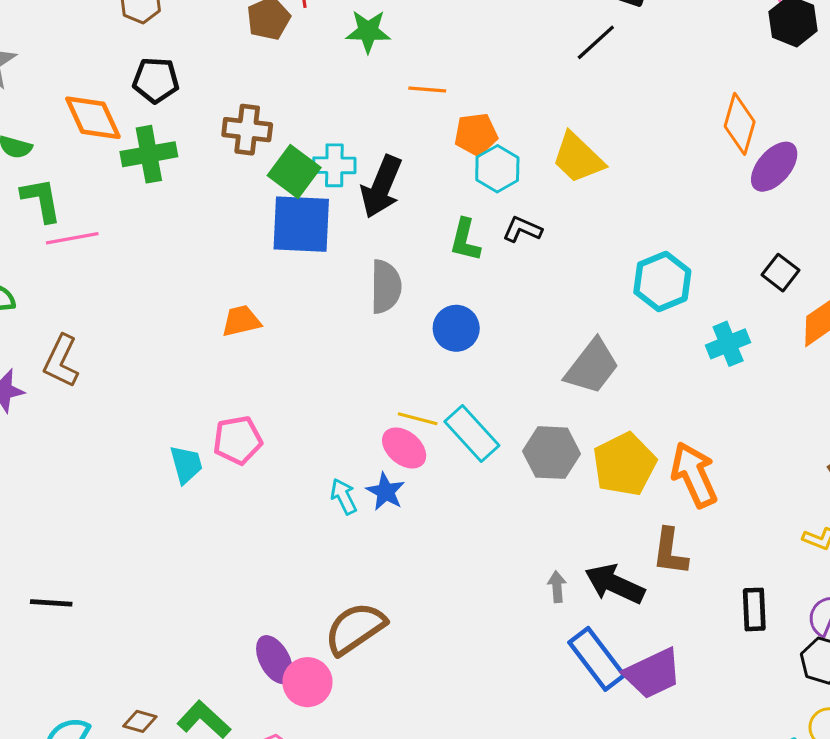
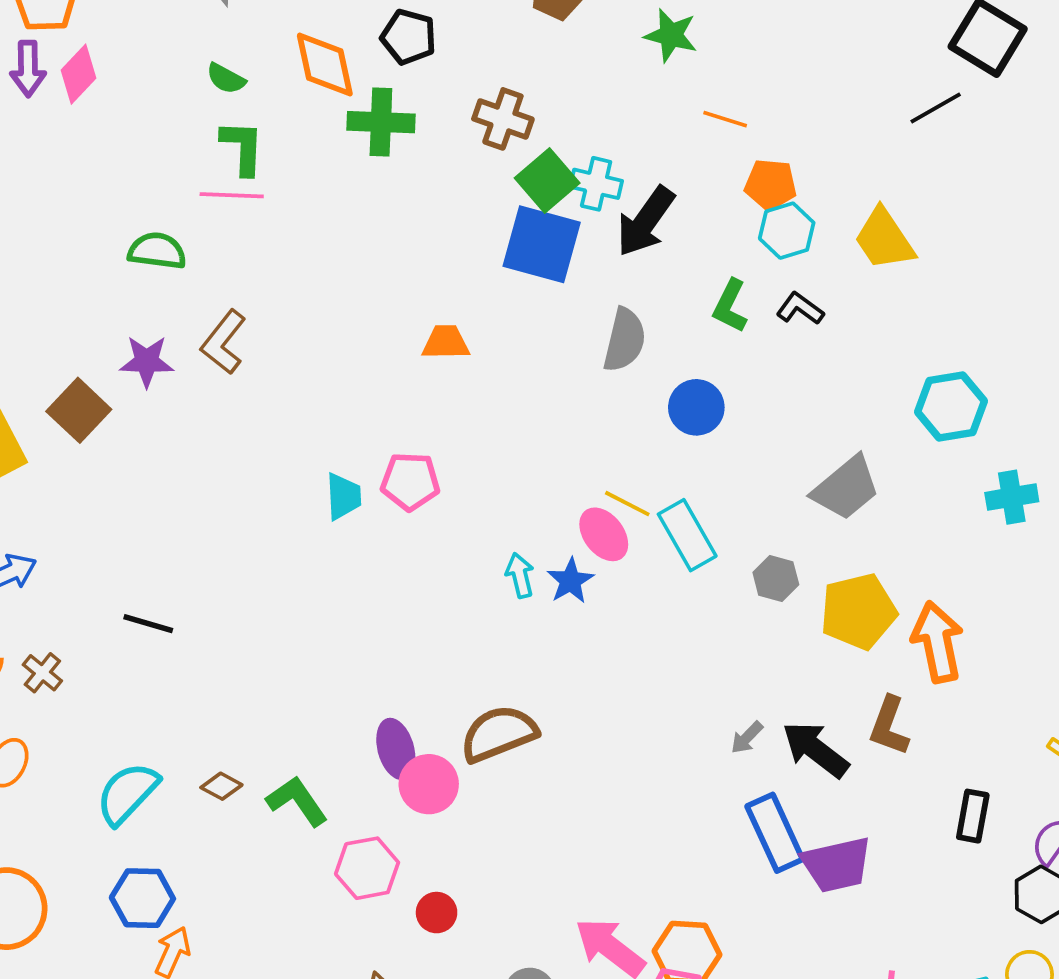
pink line: (72, 238) -> (232, 195), moved
gray hexagon: (552, 453) -> (776, 578), size x0.7
gray arrow: (557, 587) -> (747, 738), turned -144

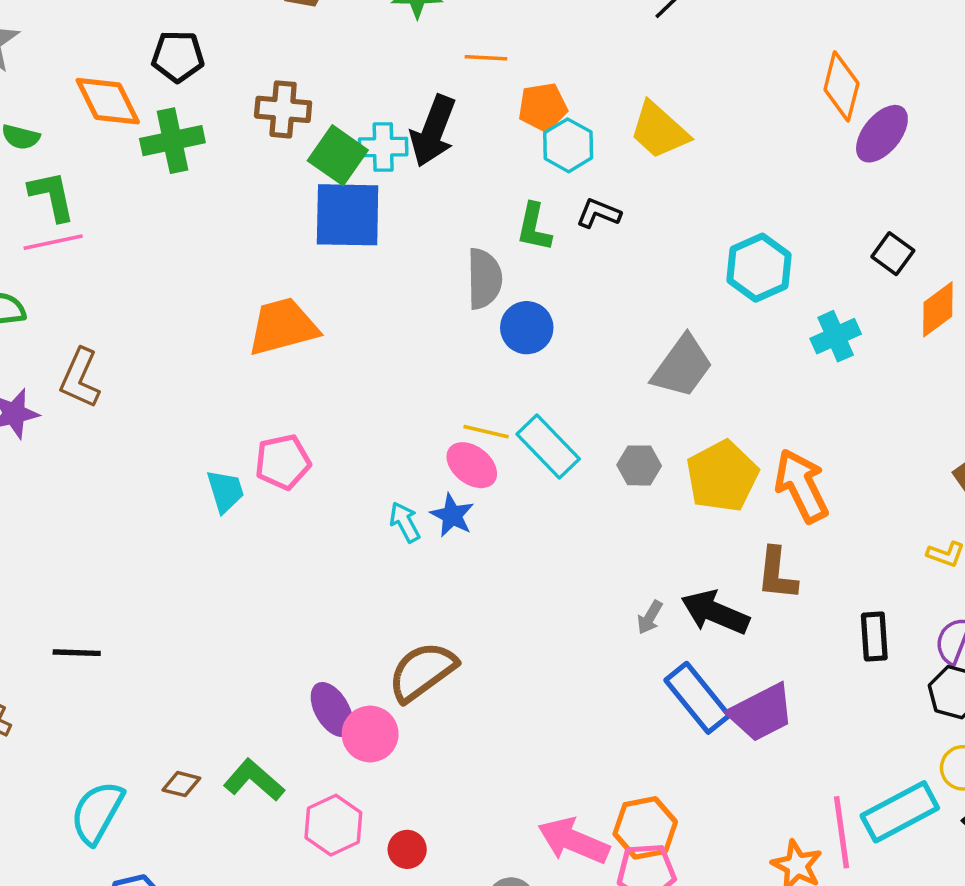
black arrow: (646, 221) -> (433, 131), moved
gray semicircle: (625, 340) -> (484, 279), moved
orange trapezoid: (446, 342) -> (283, 327), size x1.6

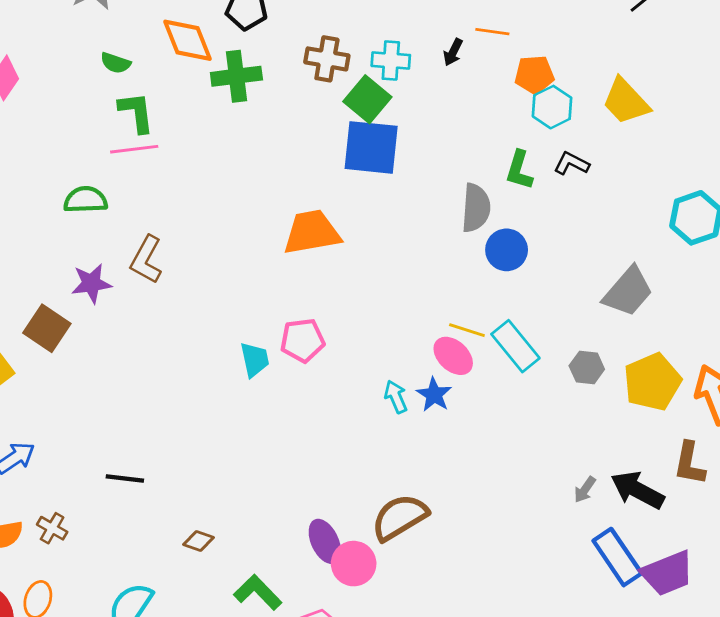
black arrow: (433, 131) -> (453, 52), moved, size x0.5
cyan cross: (383, 147) -> (391, 60), moved
brown diamond: (181, 784) -> (199, 541), moved

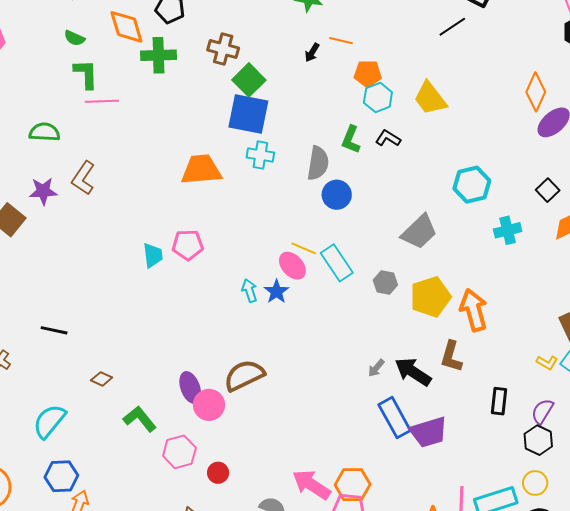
cyan cross: (391, 60) -> (260, 155), moved
pink line: (134, 149) -> (102, 101), moved

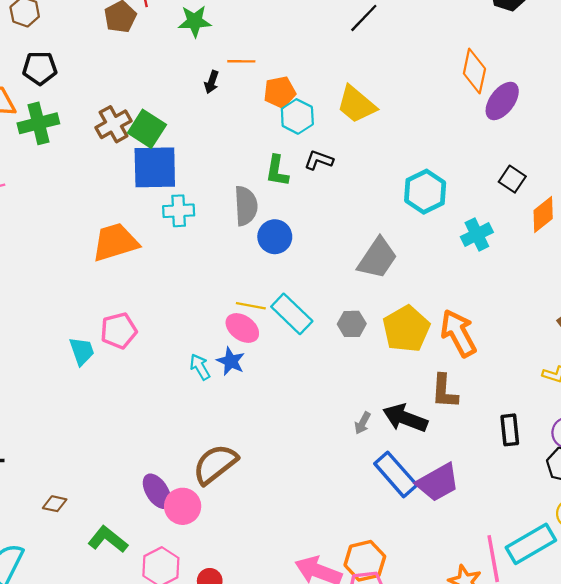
brown cross: (223, 49) -> (113, 124), moved, turned -32

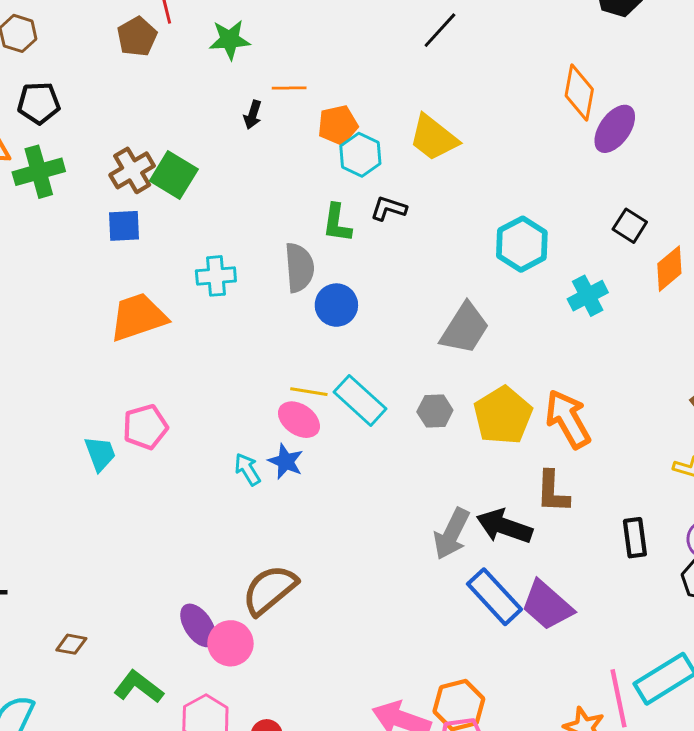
blue square: (155, 167) -> (124, 226), moved, size x0.6
gray arrow: (363, 423) -> (452, 534), size x1.8
purple trapezoid: (438, 482) -> (547, 605), turned 72

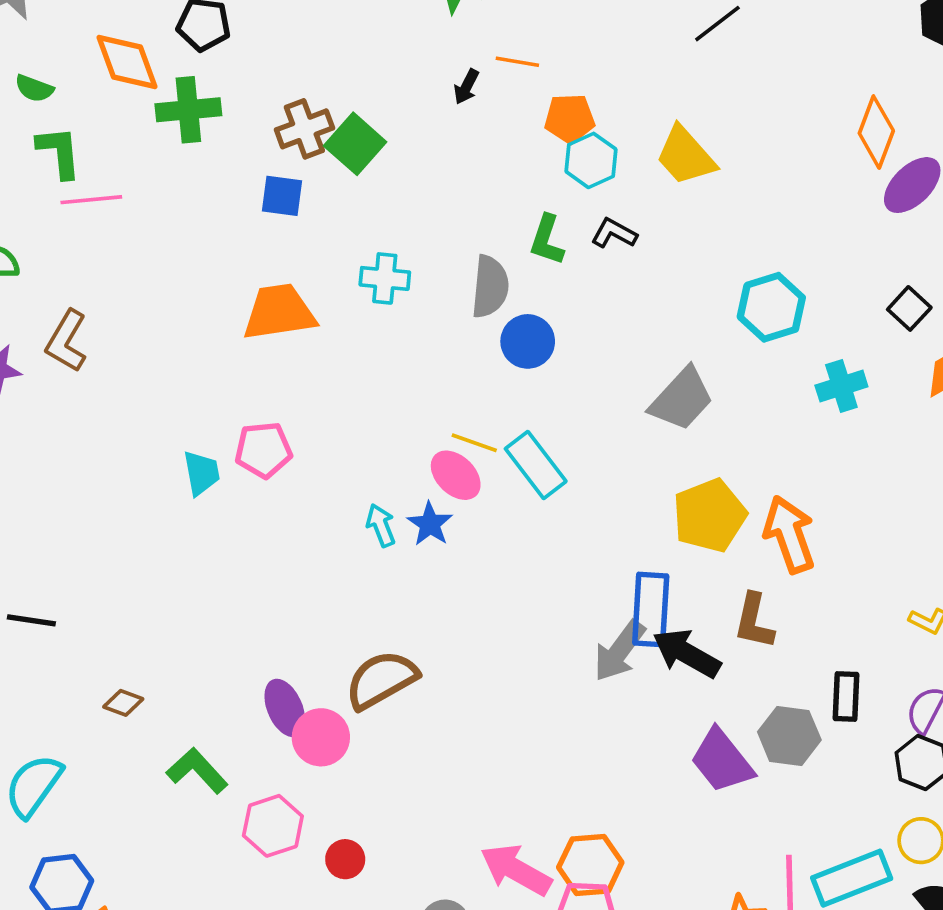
gray hexagon: (435, 411) -> (789, 736), moved, size x1.4
blue rectangle: (494, 597) -> (651, 609), moved, turned 36

